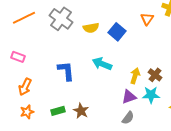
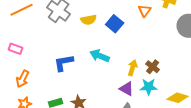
blue L-shape: (66, 71) -> (64, 63), turned -95
purple triangle: (129, 97) -> (127, 89), turned 49

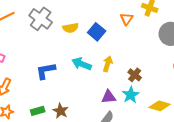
yellow arrow: (133, 68) -> (108, 64), moved
cyan star: (149, 87) -> (131, 95), turned -30
purple triangle: (127, 89) -> (109, 97), turned -35

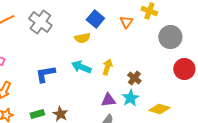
yellow semicircle: (71, 28) -> (82, 38), moved
blue square: (97, 32) -> (95, 19), moved

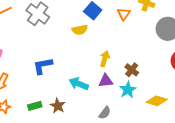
cyan arrow: (81, 67) -> (79, 84), moved
purple triangle: (108, 100) -> (106, 81), moved

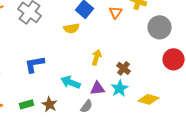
purple triangle: (106, 81) -> (98, 88), moved
gray semicircle: (105, 113) -> (87, 106), moved

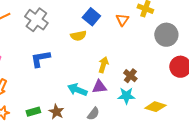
blue L-shape: (35, 64) -> (40, 59), moved
purple triangle: (98, 88) -> (99, 87), moved
cyan star: (120, 88) -> (126, 96), turned 30

